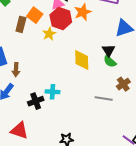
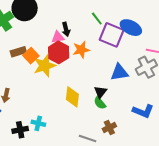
orange square: (35, 15) -> (31, 56), moved
brown rectangle: (21, 24) -> (18, 52), turned 49
yellow star: (49, 34) -> (45, 66), size x1.6

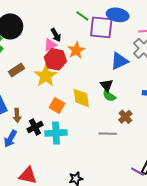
orange square: (31, 56) -> (57, 106), moved
cyan cross: (38, 123) -> (56, 133), size x1.5
black cross: (20, 130) -> (35, 127), moved

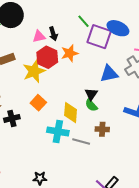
pink triangle: (50, 45) -> (39, 37), moved
yellow diamond: (81, 98) -> (71, 112), moved
brown cross: (125, 117) -> (102, 129), turned 32
cyan cross: (56, 133) -> (58, 131), moved

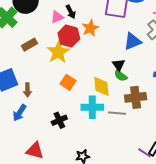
black cross: (12, 118) -> (59, 120), moved
brown cross: (102, 129) -> (136, 97), size x1.5

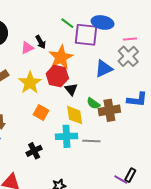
orange star: (90, 28) -> (61, 57), size x1.4
red hexagon: (69, 36) -> (57, 76), moved
black triangle: (119, 65) -> (71, 89), moved
brown cross: (136, 97) -> (109, 110), moved

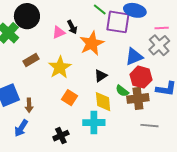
red hexagon: (57, 76) -> (141, 77), moved
black triangle: (71, 89) -> (101, 76), turned 32
gray line: (91, 141) -> (149, 126), moved

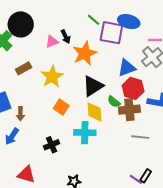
black triangle: (101, 76) -> (93, 86), size x1.6

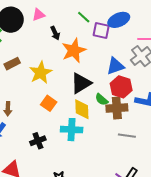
blue ellipse: (129, 22) -> (119, 20), turned -40
purple square: (111, 33) -> (101, 30), size x0.7
pink triangle: (52, 42) -> (39, 15), moved

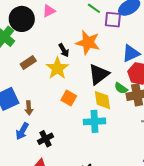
black arrow: (55, 33) -> (64, 50), moved
orange star: (74, 50) -> (88, 43), turned -30
black cross: (38, 141) -> (46, 139), moved

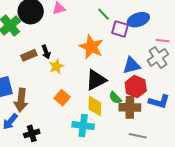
black arrow: (64, 50) -> (46, 52), moved
yellow star: (57, 68) -> (56, 66), size x0.7
brown arrow: (29, 108) -> (21, 100), size x1.6

